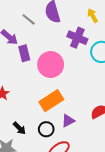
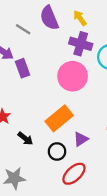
yellow arrow: (93, 16) -> (80, 18), moved
pink circle: (51, 65) -> (73, 76), moved
black arrow: (19, 128) -> (25, 139), moved

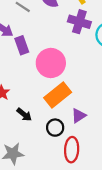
pink circle: (73, 76) -> (51, 63), moved
red ellipse: (74, 174) -> (72, 150), turned -45

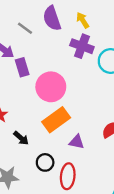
purple triangle: (79, 116) -> (77, 142), turned 42
black circle: (55, 128) -> (45, 162), moved

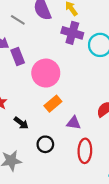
orange rectangle: (56, 120) -> (53, 104), size x0.7
red ellipse: (68, 176) -> (85, 151), moved

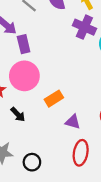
pink circle: (46, 73) -> (24, 76), moved
black circle: (45, 144) -> (32, 162), moved

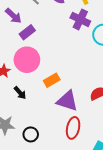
purple rectangle: (24, 44) -> (27, 32), turned 63
purple triangle: (73, 122) -> (67, 101), size x1.6

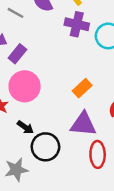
orange rectangle: (52, 80) -> (82, 88), moved
black circle: (31, 134) -> (45, 147), moved, size x1.5

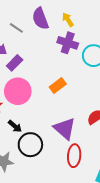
orange rectangle: (82, 88) -> (58, 85), moved
purple triangle: (83, 124) -> (65, 129), turned 30

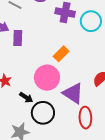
purple rectangle: (15, 63) -> (18, 38), turned -35
pink circle: (18, 91) -> (47, 78), moved

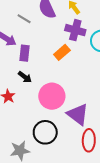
orange rectangle: (61, 54) -> (62, 52), moved
black arrow: (26, 97) -> (25, 77), moved

